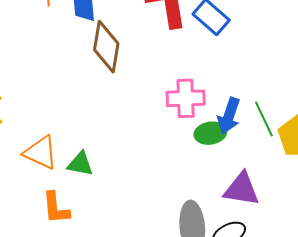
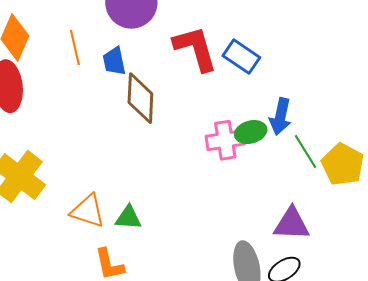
blue arrow: (229, 116) -> (280, 116), moved
green ellipse: (210, 133) -> (251, 132), moved

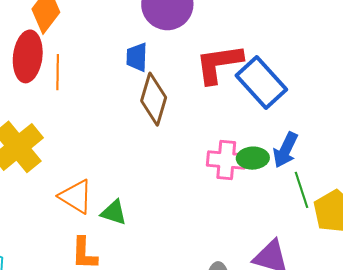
orange line: (75, 47) -> (58, 72), moved
red L-shape: (195, 48) -> (219, 64), turned -96
blue rectangle: (241, 57) -> (261, 82), size x1.4

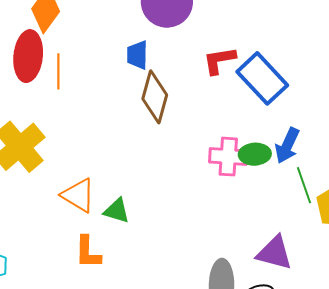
red L-shape: (219, 64) -> (219, 60), size x0.7

